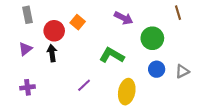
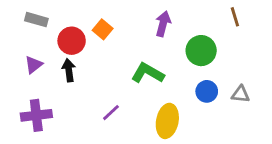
gray rectangle: (27, 15) -> (36, 20), turned -63
purple arrow: (124, 18) -> (163, 24), turned -102
gray triangle: (182, 71) -> (241, 94), turned 32
purple cross: (27, 87) -> (36, 115), size x1.5

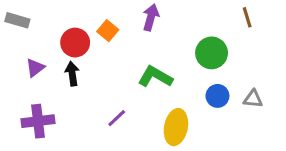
gray rectangle: (36, 20) -> (17, 20), moved
purple arrow: (163, 24) -> (151, 17), moved

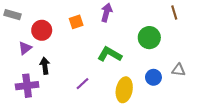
orange square: (108, 31) -> (76, 22), turned 32
red circle: (75, 43) -> (42, 30), moved
black arrow: (72, 74) -> (45, 66), moved
blue circle: (217, 96) -> (153, 77), moved

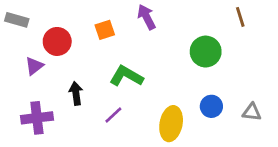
purple arrow: (106, 13) -> (147, 17), turned -42
green L-shape: (110, 54) -> (126, 76), moved
black arrow: (45, 66) -> (76, 93), moved
gray triangle: (179, 70) -> (252, 112), moved

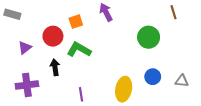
red circle: (57, 41) -> (53, 36), moved
green L-shape: (126, 76) -> (79, 50), moved
purple line: (113, 115) -> (81, 94), moved, turned -56

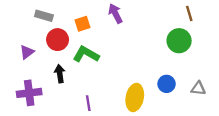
gray rectangle: (12, 14) -> (44, 16), moved
green circle: (149, 37) -> (179, 41), moved

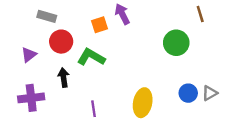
orange square: (83, 24) -> (99, 25), moved
green circle: (179, 41) -> (176, 43), moved
blue circle: (167, 84) -> (188, 93), moved
gray triangle: (198, 88) -> (210, 93), turned -35

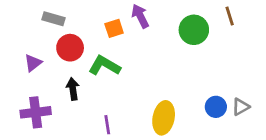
green circle: (176, 43) -> (194, 30), moved

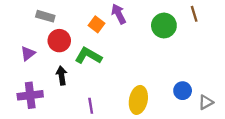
orange square: (114, 28) -> (96, 24), turned -35
gray triangle: (241, 107) -> (206, 102), moved

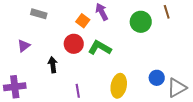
red circle: (59, 41) -> (74, 44), moved
green L-shape: (88, 56) -> (100, 48), moved
purple cross: (30, 95) -> (15, 87), moved
gray triangle: (206, 102) -> (177, 88), size x1.5

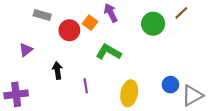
brown line: (167, 12) -> (181, 13), turned 64
red circle: (74, 44) -> (69, 30), moved
purple line: (78, 91) -> (86, 86), moved

